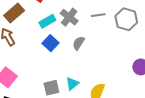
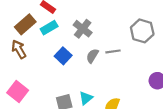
gray line: (98, 15) -> (113, 51), moved
cyan rectangle: (47, 21) -> (49, 28), moved

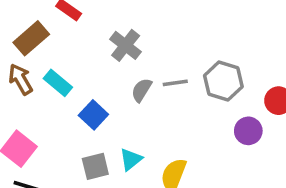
cyan rectangle: (49, 28) -> (58, 83), moved, turned 70
gray hexagon: (142, 31) -> (223, 81), moved
blue square: (63, 56) -> (93, 115), moved

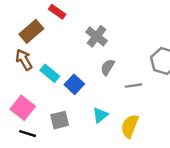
cyan rectangle: (58, 83) -> (50, 73), moved
gray line: (175, 83) -> (133, 86), moved
gray square: (95, 166) -> (60, 120), moved

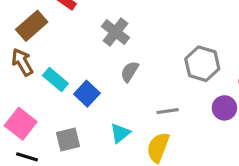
gray line: (133, 86) -> (168, 111), moved

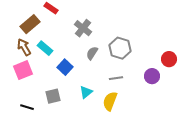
gray hexagon: (202, 64) -> (120, 48), moved
cyan rectangle: (55, 79) -> (45, 48), moved
pink square: (21, 124) -> (23, 70), moved, turned 30

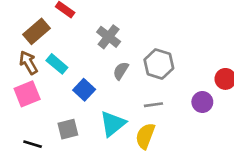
cyan triangle: (86, 92) -> (113, 124), size x1.5

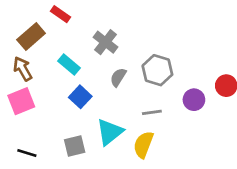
cyan rectangle: (57, 64) -> (69, 65), moved
purple circle: (202, 102) -> (194, 100), moved
gray square: (68, 129) -> (75, 146), moved

